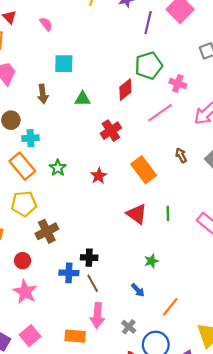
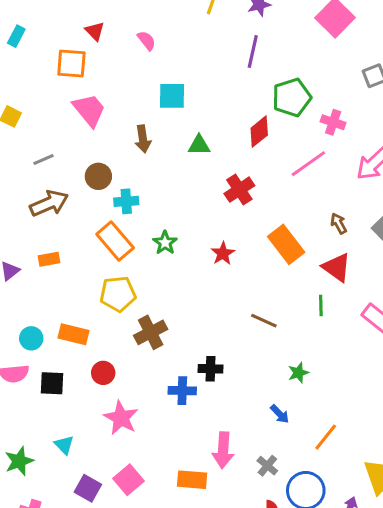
purple line: (148, 23) -> (253, 52), moved
red triangle: (137, 214) -> (337, 267), moved
red circle: (23, 261) -> (103, 373), moved
brown line: (93, 283) -> (264, 321), moved, turned -36

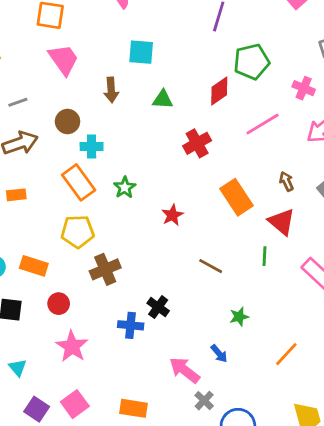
pink cross: (333, 122) -> (304, 88), moved
red star: (223, 253) -> (172, 215), moved
black cross: (211, 369) -> (158, 307), turned 30
orange line: (326, 437) -> (286, 354), moved
pink arrow: (223, 450) -> (185, 370), moved, turned 120

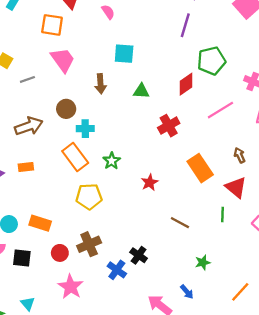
gray line: (18, 102) -> (27, 79), moved
yellow pentagon: (78, 232) -> (89, 196), moved
brown cross: (105, 269) -> (89, 244), moved
blue cross: (131, 325) -> (117, 270), turned 30

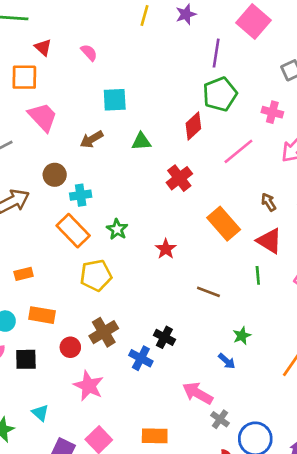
purple line: (185, 25) -> (216, 53), moved
brown arrow: (101, 84) -> (92, 139), turned 72
orange rectangle: (26, 167) -> (24, 274), moved
blue arrow: (187, 292) -> (227, 361), moved

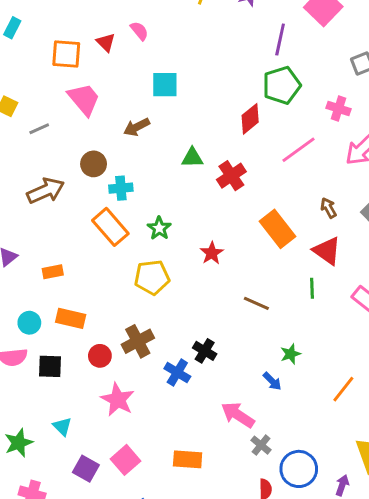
red triangle: (43, 47) -> (106, 42), moved
green triangle: (141, 141) -> (192, 158), moved
yellow pentagon: (96, 275) -> (152, 277), moved

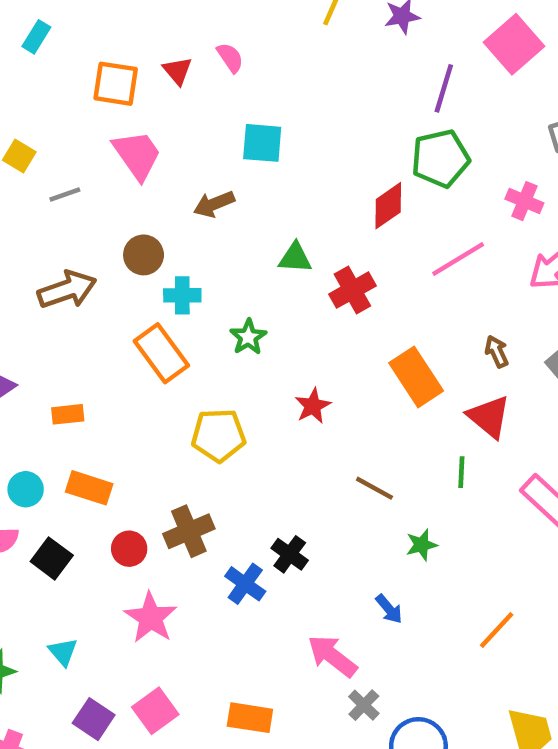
green star: (159, 228) -> (248, 337), moved
green star: (290, 354) -> (422, 545), moved
black square: (50, 366) -> (52, 558), turned 30

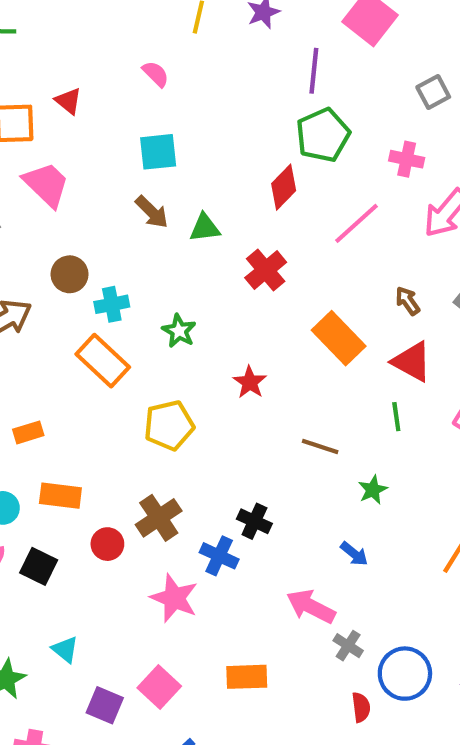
pink semicircle: (230, 58) -> (156, 74), moved
brown arrow: (214, 204) -> (152, 212), moved, turned -102
green triangle: (295, 258) -> (205, 228), moved
pink star: (151, 618) -> (174, 598), moved

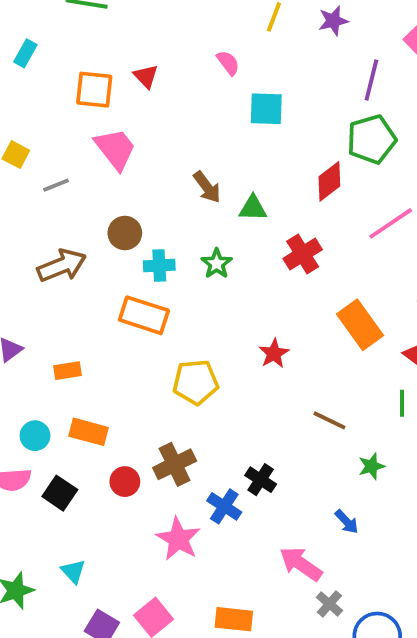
cyan square: (158, 152) -> (266, 109), moved
green star: (179, 331) -> (217, 264), moved
orange rectangle: (103, 361) -> (144, 315), turned -33

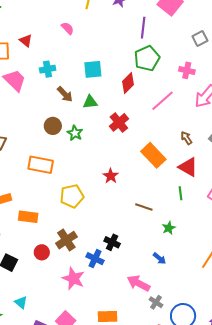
cyan square: (266, 109) -> (93, 69), moved
brown circle: (125, 233) -> (53, 126), moved
cyan cross: (159, 266) -> (48, 69), moved
orange rectangle: (89, 432) -> (28, 217), moved

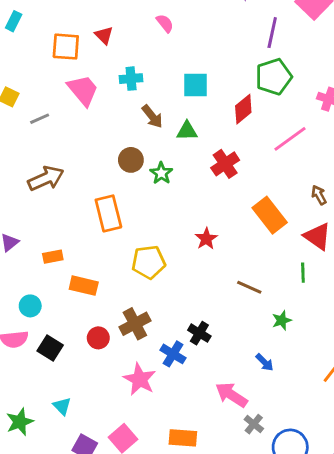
orange rectangle: (41, 165) -> (108, 213), turned 60

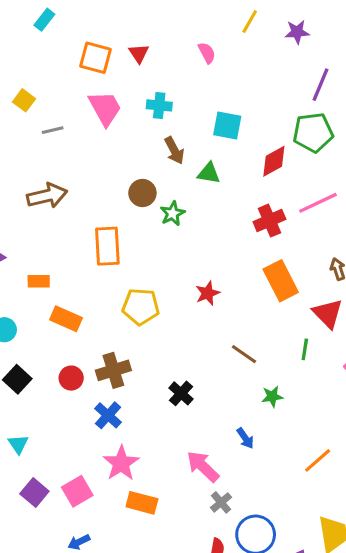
red cross: (225, 164) -> (269, 221), moved
blue cross: (173, 354) -> (108, 415), moved
pink star: (140, 379) -> (121, 463), moved

